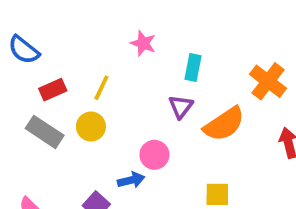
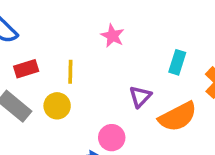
cyan rectangle: (193, 68) -> (177, 62), moved
yellow line: (101, 88) -> (70, 72), turned -30

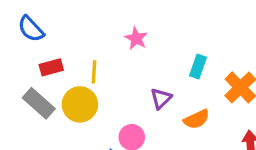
yellow circle: (57, 106) -> (80, 104), size x1.4
orange semicircle: (178, 117) -> (197, 119), size x0.7

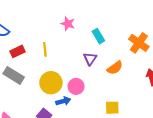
cyan rectangle: (198, 67) -> (98, 36), moved, turned -40
yellow circle: (80, 104) -> (51, 83), moved

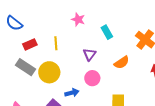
purple triangle: (90, 59) -> (89, 54), moved
yellow circle: (51, 83) -> (49, 72), moved
pink circle: (76, 86) -> (92, 78), moved

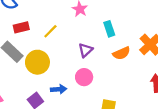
yellow line: (56, 43) -> (50, 31), turned 40
orange semicircle: (122, 63) -> (121, 53), moved

